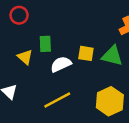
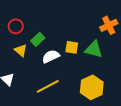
red circle: (19, 15) -> (16, 26), moved
green rectangle: (45, 44) -> (38, 39), turned 48

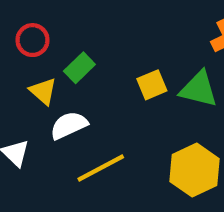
yellow square: (72, 47) -> (152, 85), turned -32
white semicircle: (51, 56) -> (69, 125), moved

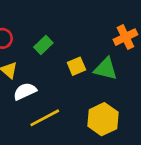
green rectangle: (79, 68) -> (43, 45), moved

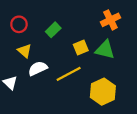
orange cross: (125, 37) -> (110, 20), moved
yellow line: (45, 118) -> (69, 74), moved

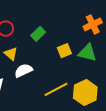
yellow line: (69, 74) -> (56, 89), moved

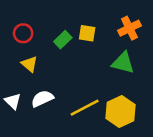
yellow square: (64, 51) -> (87, 33), moved, turned 32
white semicircle: (23, 71) -> (42, 99), moved

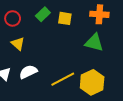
orange cross: (129, 28) -> (99, 14), turned 30
green rectangle: (63, 40) -> (43, 14), moved

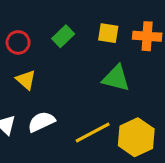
yellow square: (65, 18) -> (108, 33), moved
green triangle: (94, 43) -> (116, 78), moved

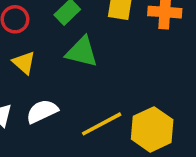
green triangle: (116, 78) -> (82, 52), moved

